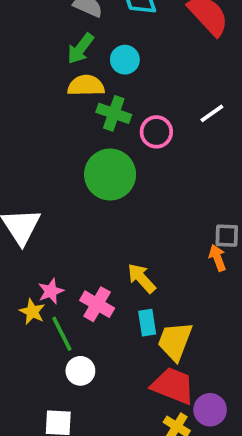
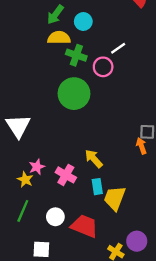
white line: (212, 113) -> (118, 48), moved
green line: (62, 334) -> (23, 211), moved, turned 50
red trapezoid: (173, 386) -> (84, 226), moved

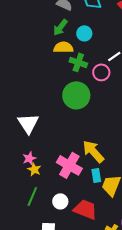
yellow arrow: (94, 159) -> (93, 151), size x1.4
pink star: (37, 167) -> (29, 158), moved
pink cross: (66, 175) -> (69, 165), size x1.4

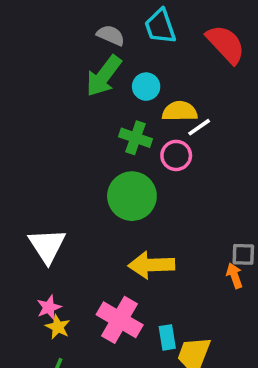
green arrow: (60, 27) -> (104, 76), size x1.4
yellow semicircle: (63, 47) -> (180, 111), moved
yellow arrow: (93, 151) -> (151, 265), moved, turned -50

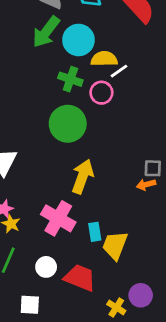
cyan circle: (146, 87) -> (78, 40), size x1.5
yellow arrow: (151, 265) -> (83, 176), turned 112
orange arrow: (234, 276) -> (146, 185), turned -84

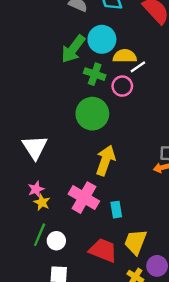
green arrow: (46, 32) -> (73, 49), moved
yellow trapezoid: (115, 245) -> (135, 242), moved
white circle: (46, 267) -> (56, 241), moved

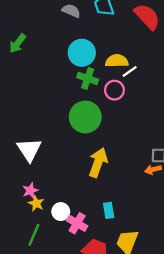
cyan circle: (102, 39) -> (82, 53), moved
green arrow: (73, 49) -> (18, 43), moved, size x0.7
pink cross: (84, 198) -> (77, 223), moved, size x0.7
white circle: (56, 241) -> (61, 212), moved

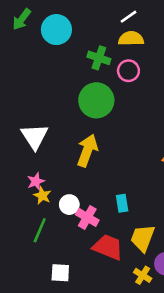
cyan circle: (82, 53) -> (56, 30), moved
white line: (130, 71) -> (128, 17), moved
yellow arrow: (98, 163) -> (87, 151), moved

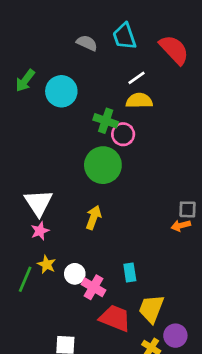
pink circle: (128, 71) -> (123, 134), moved
yellow arrow: (87, 151) -> (94, 217), size x0.7
pink star: (36, 181) -> (40, 231), moved
green line: (40, 230) -> (25, 279), moved

